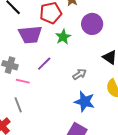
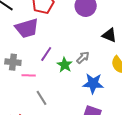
green star: (63, 37) -> (65, 65), moved
gray line: (18, 105) -> (41, 98), moved

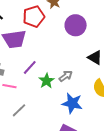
gray line: (41, 98) -> (19, 110), turned 70

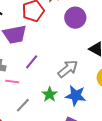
gray arrow: (66, 76) -> (68, 69), size x1.5
green star: (47, 81) -> (50, 94), moved

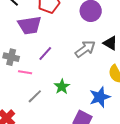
gray arrow: (68, 69) -> (85, 49), moved
blue star: (76, 96) -> (100, 97), moved, turned -30

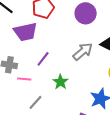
green star: (62, 87) -> (60, 82), moved

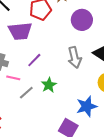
gray arrow: (83, 52) -> (75, 58), turned 110
gray line: (36, 102) -> (26, 93), moved

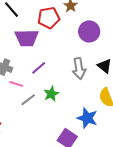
blue star: (87, 106) -> (87, 118), turned 30

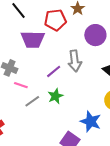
purple line: (39, 68) -> (54, 71), moved
gray arrow: (79, 68) -> (75, 61), moved

